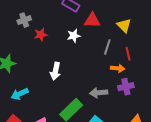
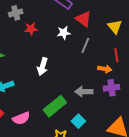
red triangle: (92, 20) -> (83, 19), turned 30
gray line: (107, 47) -> (85, 45), moved

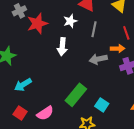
red star: (31, 29) -> (37, 24), size x1.5
white arrow: (43, 66) -> (62, 47), moved
gray arrow: (84, 92) -> (98, 59), moved

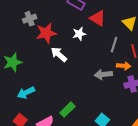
gray line: (94, 29) -> (114, 45), moved
white arrow: (62, 47) -> (59, 54), moved, turned 120
green rectangle: (76, 95) -> (68, 110), moved, size x0.7

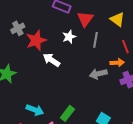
red triangle: (98, 18) -> (85, 19), turned 42
gray line: (114, 45) -> (96, 40), moved
cyan arrow: (26, 93) -> (35, 110), moved, turned -126

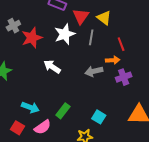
yellow triangle: (117, 19) -> (104, 18), moved
white star: (69, 37) -> (65, 34), size x1.5
white arrow: (51, 60) -> (52, 67), moved

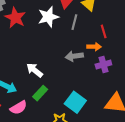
red star: (32, 38) -> (15, 18), turned -30
white arrow: (52, 67) -> (35, 70), moved
cyan square: (99, 117) -> (75, 102), size x1.5

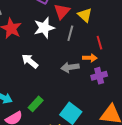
white arrow: (35, 70) -> (30, 61), moved

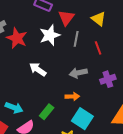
yellow triangle: (85, 15) -> (98, 19), moved
red line: (99, 43) -> (98, 48), moved
orange arrow: (90, 58) -> (72, 96), moved

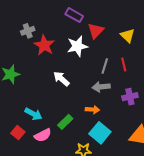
gray line: (76, 39) -> (105, 66), moved

